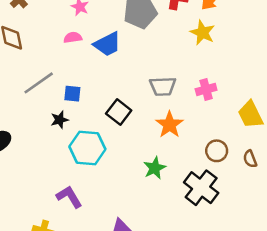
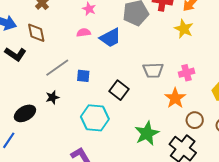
black star: (60, 120) -> (52, 97), moved
orange star: (170, 125) -> (175, 98), moved
green star: (155, 168) -> (147, 133), size x1.4

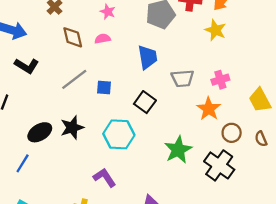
brown diamond: (36, 33) -> (73, 37), moved
blue trapezoid: (110, 38) -> (147, 57), moved, turned -70
black star: (52, 97) -> (72, 128), moved, size x1.5

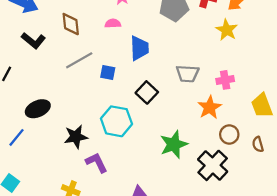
brown diamond: (73, 37) -> (71, 24), moved
blue trapezoid: (147, 57) -> (139, 48), moved
black star: (72, 128) -> (76, 137), moved

